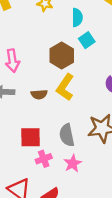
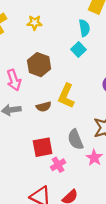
cyan semicircle: (77, 18) -> (84, 28), moved
brown hexagon: (62, 55) -> (39, 65), moved
pink star: (73, 163) -> (94, 158), moved

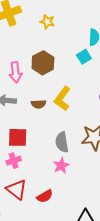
red square: (43, 147) -> (18, 137), moved
pink star: (94, 158) -> (61, 166), moved
pink cross: (58, 165) -> (14, 161), moved

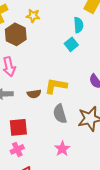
brown hexagon: (43, 63) -> (16, 34), moved
yellow L-shape: (62, 99) -> (56, 86), turned 70
gray semicircle: (62, 142) -> (60, 114), moved

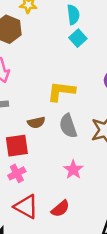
cyan semicircle: (78, 25) -> (73, 15), moved
brown semicircle: (34, 94) -> (36, 123), moved

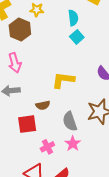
gray semicircle: (68, 126) -> (70, 121), moved
pink cross: (17, 173) -> (47, 147), moved

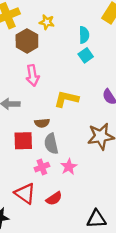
pink arrow: (15, 63) -> (33, 75), moved
gray semicircle: (70, 121) -> (51, 144), moved

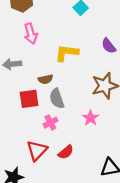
pink star: (69, 167) -> (91, 118), moved
red triangle: (25, 193) -> (37, 150), turned 45

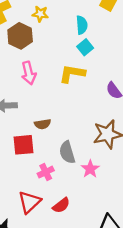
yellow L-shape: (67, 53) -> (72, 74), moved
gray semicircle: (57, 99) -> (67, 152), moved

